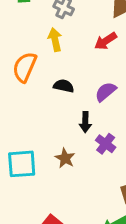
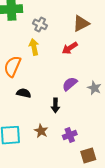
black semicircle: (64, 86) -> (24, 93), moved
purple cross: (106, 144) -> (70, 135), moved, turned 32

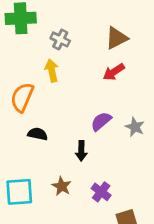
red arrow: (70, 48) -> (114, 72), moved
purple cross: (70, 135) -> (101, 192), turned -32

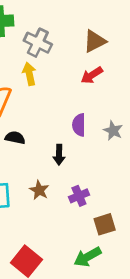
gray cross: (60, 39) -> (38, 43), size x1.4
purple semicircle: (101, 121) -> (79, 125), turned -50
purple cross: (101, 192) -> (79, 196), turned 30

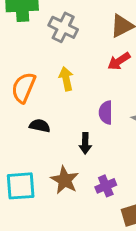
yellow arrow: (29, 74) -> (66, 79), moved
brown star: (39, 190) -> (65, 180), size x1.4

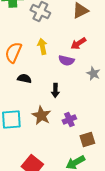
red arrow: (119, 61) -> (78, 43), moved
purple semicircle: (106, 113) -> (66, 60), moved, turned -77

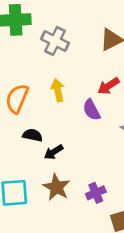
purple semicircle: (66, 60) -> (92, 110), turned 49
black arrow: (55, 90) -> (54, 152), moved, turned 56

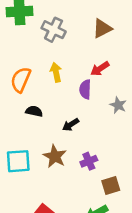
purple semicircle: (92, 110) -> (85, 89), turned 30
black arrow: (54, 152) -> (71, 125), moved

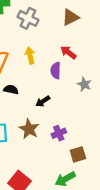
red arrow: (100, 69) -> (68, 52), turned 70

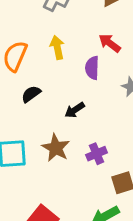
black semicircle: (11, 90) -> (31, 94), turned -48

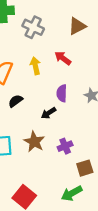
red arrow: (110, 43) -> (63, 58), moved
purple semicircle: (92, 68) -> (62, 93), moved

